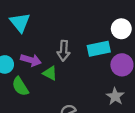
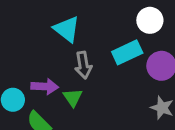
cyan triangle: (20, 22) -> (67, 29), moved
green triangle: (50, 73) -> (73, 98), turned 42

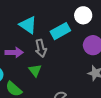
cyan rectangle: (127, 52) -> (60, 31), moved
purple arrow: (45, 87) -> (14, 52), moved

